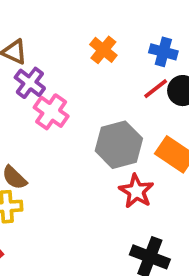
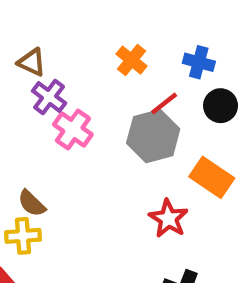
red line: (156, 89) -> (164, 103), moved
gray hexagon: (119, 145) -> (153, 136), moved

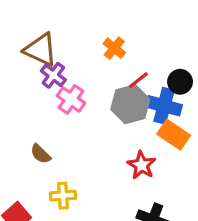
brown triangle: (32, 62) -> (41, 50), size x1.6
blue cross: (199, 62) -> (164, 106), moved, size x1.5
yellow cross: (23, 236) -> (63, 196), moved

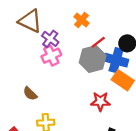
purple cross: (53, 75) -> (50, 39), moved
pink cross: (71, 99) -> (51, 56), turned 30
red star: (142, 165) -> (100, 101), turned -30

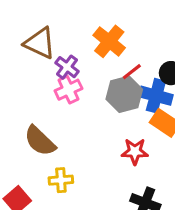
orange cross: (81, 20) -> (109, 41), size x1.5
brown semicircle: (30, 94) -> (40, 141), size x1.6

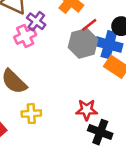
pink cross: (68, 90) -> (25, 36), moved
red star: (135, 151) -> (87, 110), moved

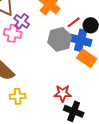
red line: (89, 25) -> (74, 22), moved
pink cross: (25, 36) -> (13, 33), turned 36

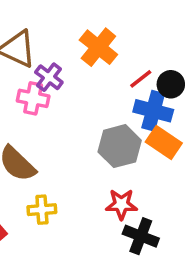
gray hexagon: (60, 39) -> (120, 146), moved

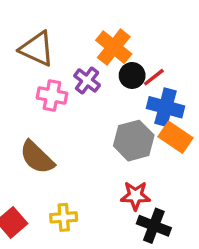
purple cross: (49, 77) -> (87, 80), moved
black circle: (171, 84) -> (132, 75), moved
yellow cross: (42, 210) -> (64, 217), moved

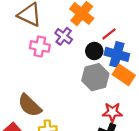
black circle: (132, 75) -> (94, 51), moved
brown semicircle: (37, 157) -> (30, 105), moved
red star: (135, 196) -> (112, 112), moved

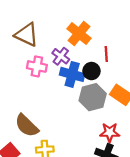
red line: (109, 34) -> (106, 54), turned -56
blue cross: (117, 54) -> (72, 74), moved

